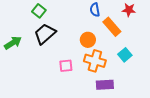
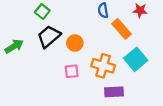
orange circle: (88, 40) -> (75, 43), moved
cyan square: (125, 55) -> (136, 59), size x1.5

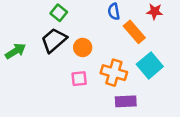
green square: (42, 12) -> (59, 13), moved

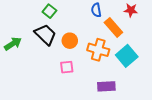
black trapezoid: (54, 40) -> (45, 35), turned 85
orange cross: (114, 73) -> (98, 50), moved

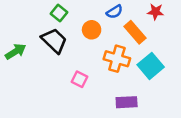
blue semicircle: (96, 10) -> (114, 12), turned -112
orange circle: (70, 41) -> (92, 30), moved
pink square: (67, 67) -> (80, 79), turned 32

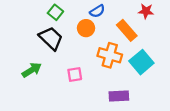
blue semicircle: (114, 12) -> (97, 11), moved
green arrow: (16, 52) -> (32, 70), moved
pink square: (80, 79) -> (75, 75), turned -35

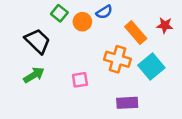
red star: (146, 11) -> (165, 25), moved
orange circle: (86, 28) -> (82, 22), moved
black trapezoid: (51, 38) -> (38, 41), moved

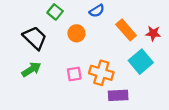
orange circle: (82, 22) -> (76, 33), moved
red star: (165, 25) -> (153, 33), moved
orange cross: (118, 59) -> (101, 73), moved

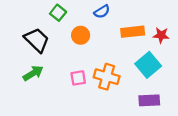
orange rectangle: (126, 30) -> (133, 32), turned -55
purple rectangle: (118, 95) -> (149, 100), moved

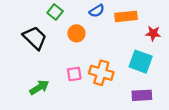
orange rectangle: (133, 32) -> (126, 16), moved
cyan square: (148, 65) -> (141, 62), turned -30
green arrow: (33, 73) -> (39, 87), moved

